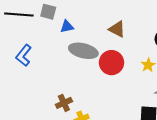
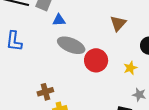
brown triangle: (117, 29) -> (118, 23), moved, turned 36
blue L-shape: (24, 55) -> (14, 41), turned -40

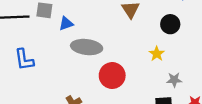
red circle: (96, 60) -> (112, 76), moved

